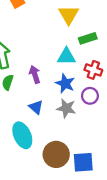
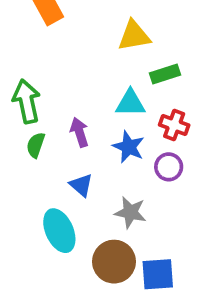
yellow triangle: (69, 15) -> (134, 36), turned 50
gray star: (66, 108) -> (130, 212), moved

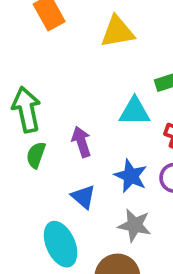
yellow triangle: (134, 36) -> (117, 32), moved
blue star: (129, 147) -> (131, 176), moved

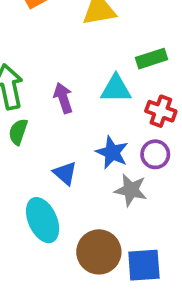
purple arrow: (81, 142) -> (63, 98), moved
gray star: (135, 225) -> (131, 190), moved

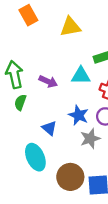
purple arrow: (63, 98) -> (48, 81), turned 132
gray star: (131, 190) -> (90, 139), turned -30

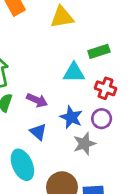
purple arrow: (48, 81) -> (37, 100), moved

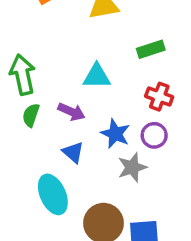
cyan triangle: (74, 72) -> (97, 76), moved

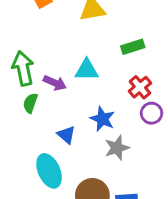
red cross: (159, 97) -> (140, 87), turned 30
purple arrow: (71, 112) -> (55, 83), moved
purple circle: (154, 135) -> (152, 113), moved

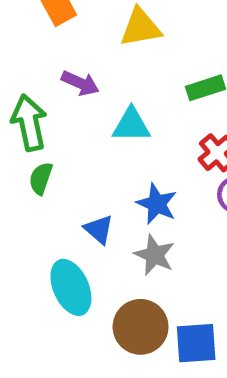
purple arrow: (55, 83) -> (80, 83), moved
gray star: (117, 148) -> (154, 255), moved, turned -30

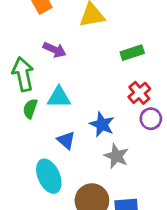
cyan triangle: (131, 125) -> (59, 97), moved
gray star: (154, 255) -> (116, 156), moved

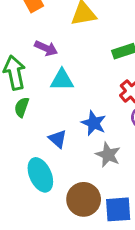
cyan triangle: (59, 97) -> (62, 80), moved

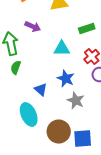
cyan triangle: (62, 80) -> (62, 48), moved

